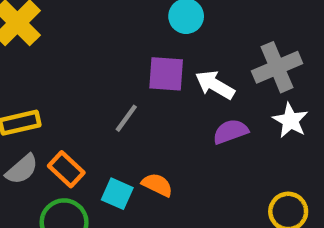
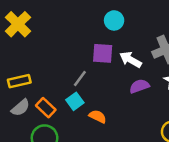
cyan square: (117, 194) -> (75, 101), moved, turned 30

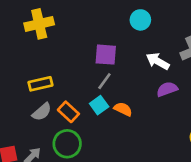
yellow cross: (18, 24) -> (39, 24), turned 32
purple square: (103, 53) -> (106, 55), moved
orange semicircle: (98, 116) -> (123, 109), moved

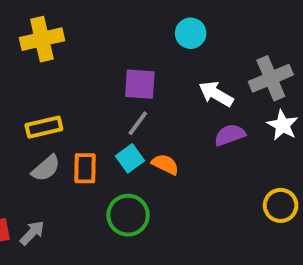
orange rectangle: (68, 112) -> (85, 168), turned 48
green circle: (67, 144) -> (128, 215), moved

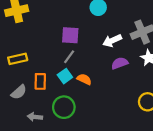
white arrow: (216, 94) -> (112, 41), turned -54
gray semicircle: (46, 168) -> (19, 92), moved
gray arrow: (32, 233) -> (35, 117), moved, turned -128

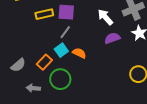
white arrow: (112, 41) -> (105, 17), turned 72
yellow rectangle: (18, 59) -> (44, 14), moved
orange rectangle: (40, 81) -> (44, 62), moved, turned 42

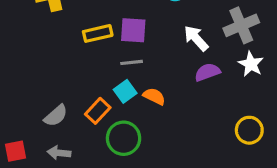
gray line: (65, 32) -> (132, 62), turned 48
gray arrow: (33, 88) -> (59, 153), moved

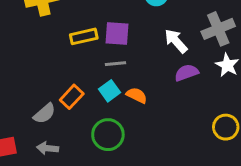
orange rectangle: (98, 111) -> (72, 97), moved

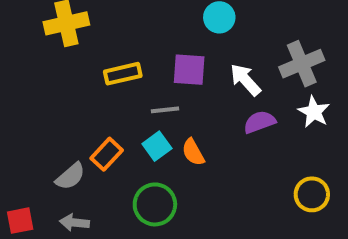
purple square: (117, 33) -> (189, 70), moved
orange semicircle: (137, 95) -> (193, 152), turned -145

